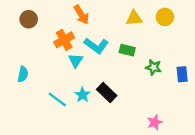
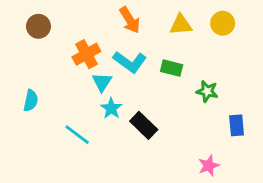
orange arrow: (81, 15) -> (130, 20), moved
blue rectangle: (182, 74) -> (237, 125), moved
cyan star: (82, 95) -> (111, 108), moved

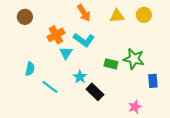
green rectangle: (172, 68) -> (111, 64), moved
green star: (207, 91) -> (134, 59), size x1.5
cyan semicircle: (31, 101) -> (30, 69), moved
cyan star: (111, 108) -> (80, 77), moved
black rectangle: (144, 125) -> (95, 92), moved

